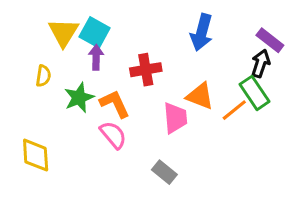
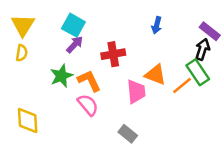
yellow triangle: (64, 32) -> (23, 25), moved
blue arrow: (202, 32) -> (157, 25), size x0.6
purple arrow: (96, 57) -> (75, 44), turned 42
yellow semicircle: (43, 76) -> (22, 53), moved

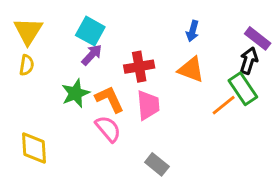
orange triangle: (155, 75) -> (191, 70), moved
pink trapezoid: (136, 92) -> (148, 105), moved

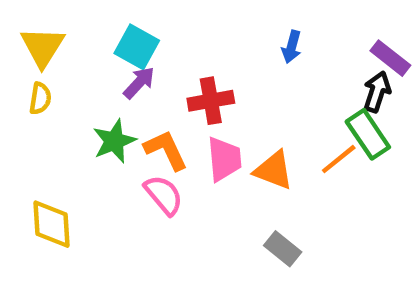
orange triangle: (191, 70) -> (274, 170), moved
gray rectangle: (157, 164) -> (283, 249), moved

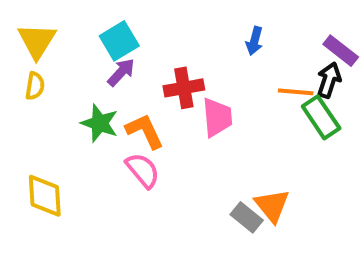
cyan square: (137, 47) -> (119, 41), turned 30
green star: (114, 141) -> (100, 123), turned -30
pink trapezoid: (224, 159) -> (217, 117), moved
orange line: (339, 159) -> (296, 92), moved, turned 44
orange triangle: (274, 170) -> (272, 206), moved, turned 30

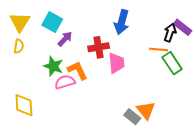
cyan square: (119, 41) -> (52, 22), moved, turned -30
blue arrow: (254, 41) -> (122, 22), moved, size x1.6
black arrow: (329, 80) -> (170, 33), moved
pink semicircle: (143, 170) -> (65, 82), moved, turned -66

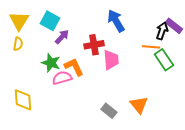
blue arrow: (122, 22) -> (116, 21), turned 135
gray rectangle: (132, 117) -> (109, 111), moved

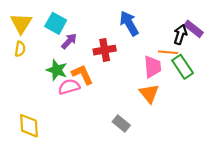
pink trapezoid: (111, 60) -> (152, 67), moved
yellow diamond: (23, 100) -> (29, 126), moved
orange triangle: (139, 105) -> (149, 93), moved

